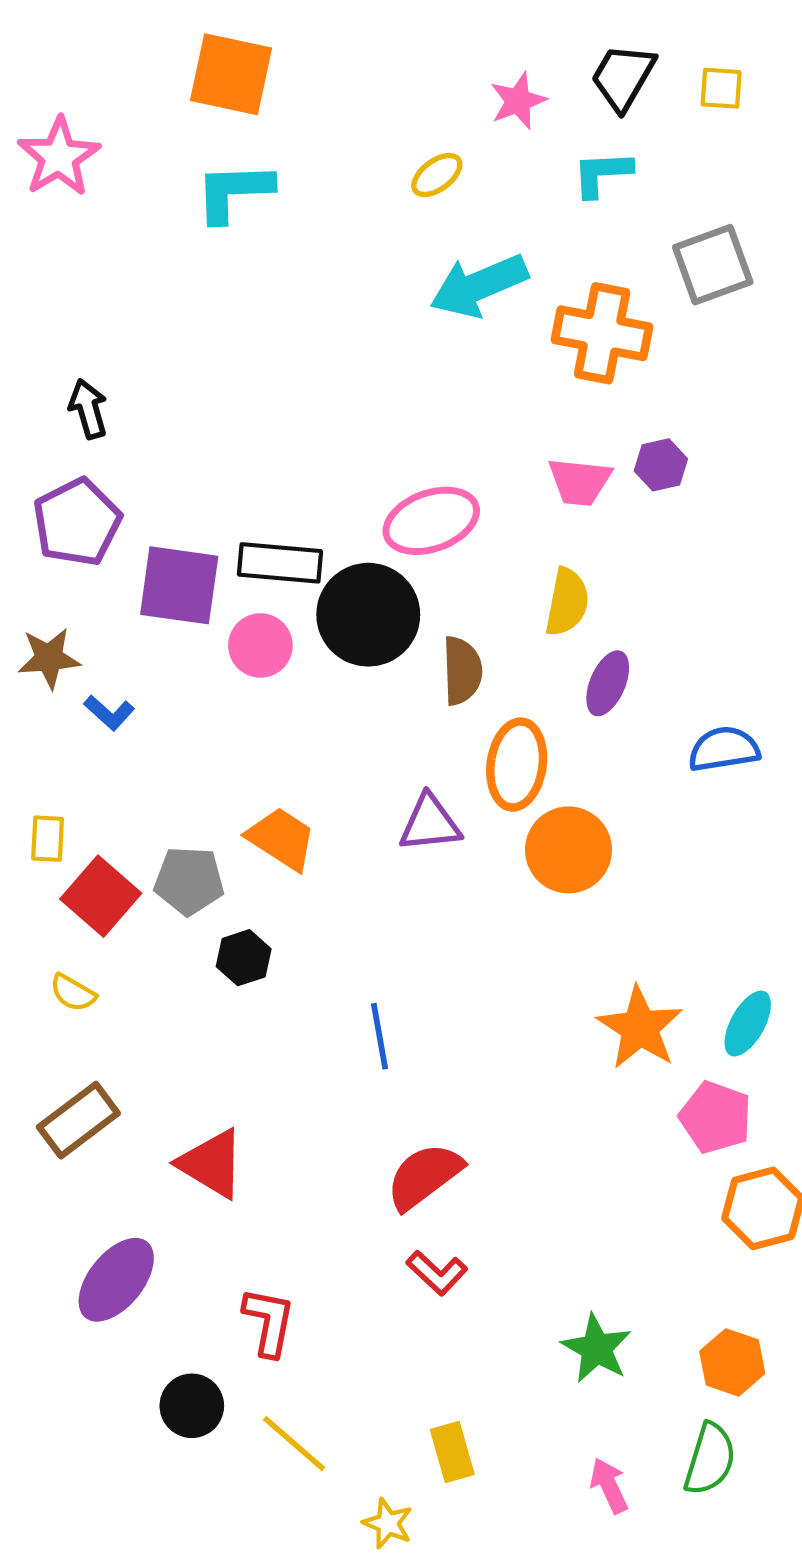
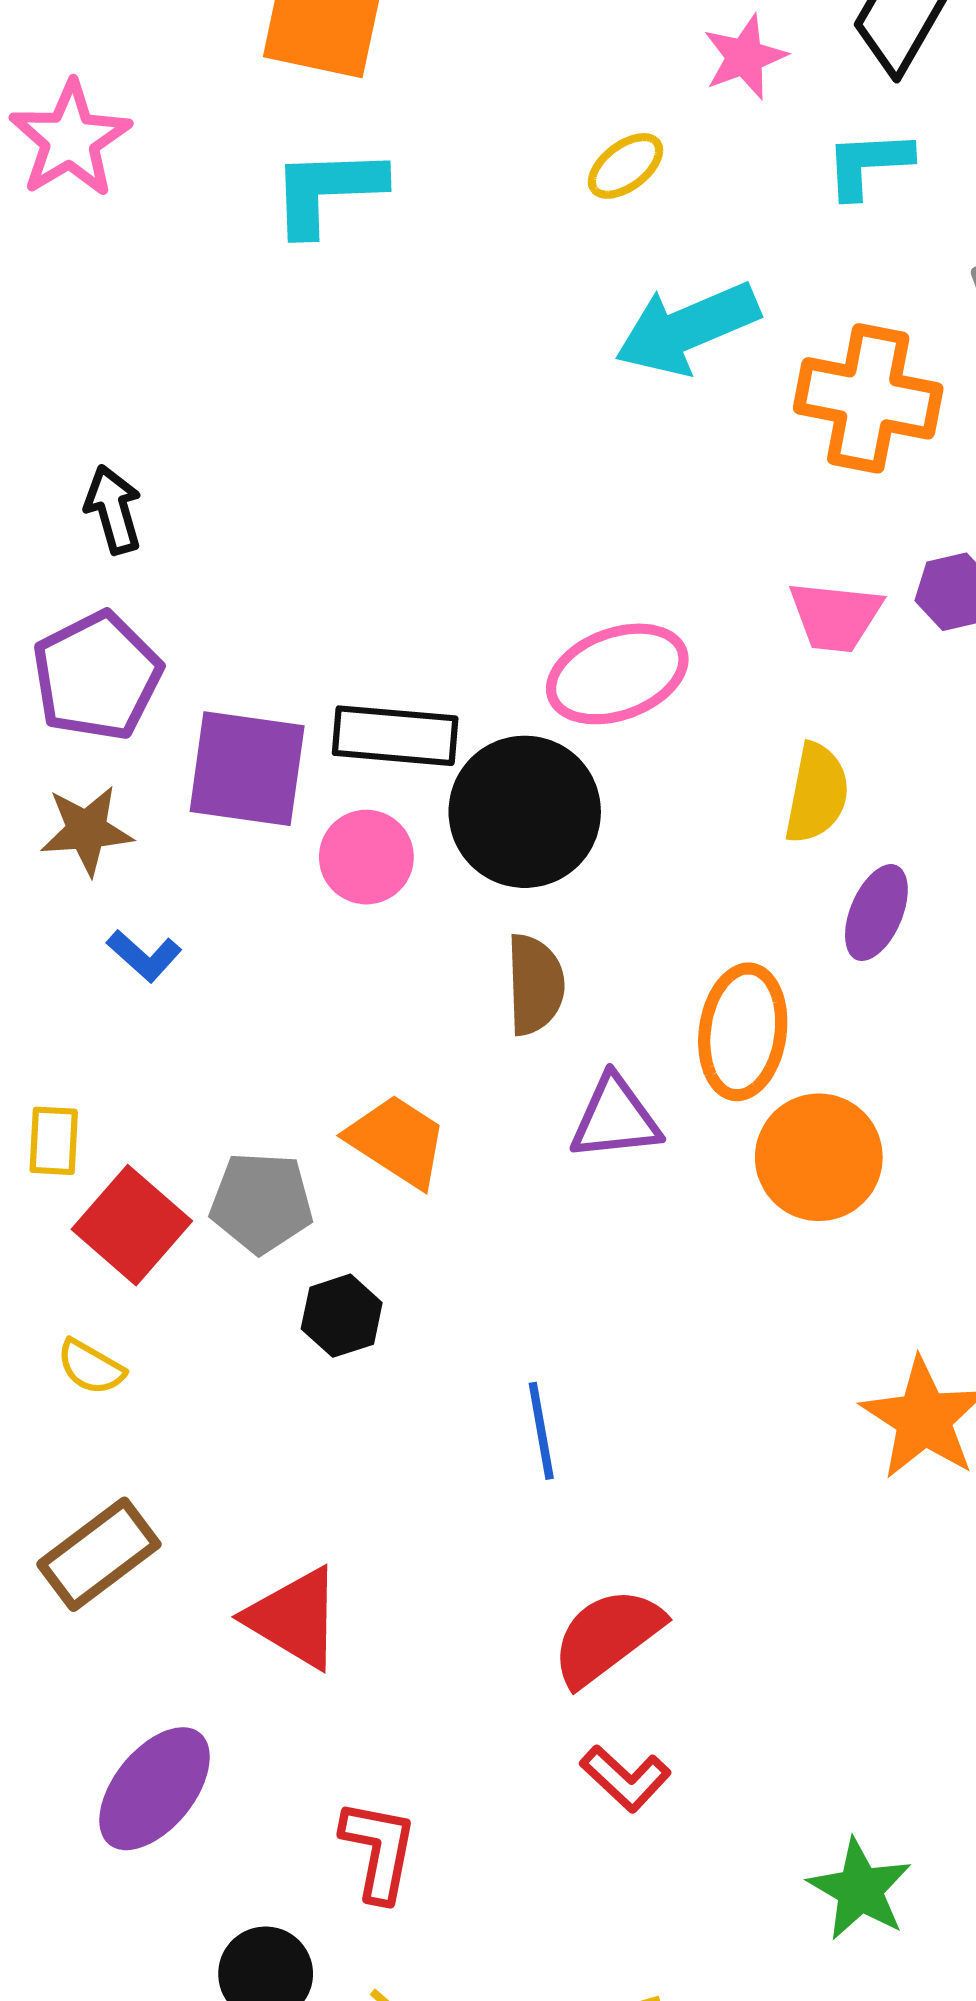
brown star: (49, 658) -> (87, 830), moved
brown semicircle: (462, 671) -> (535, 985), moved

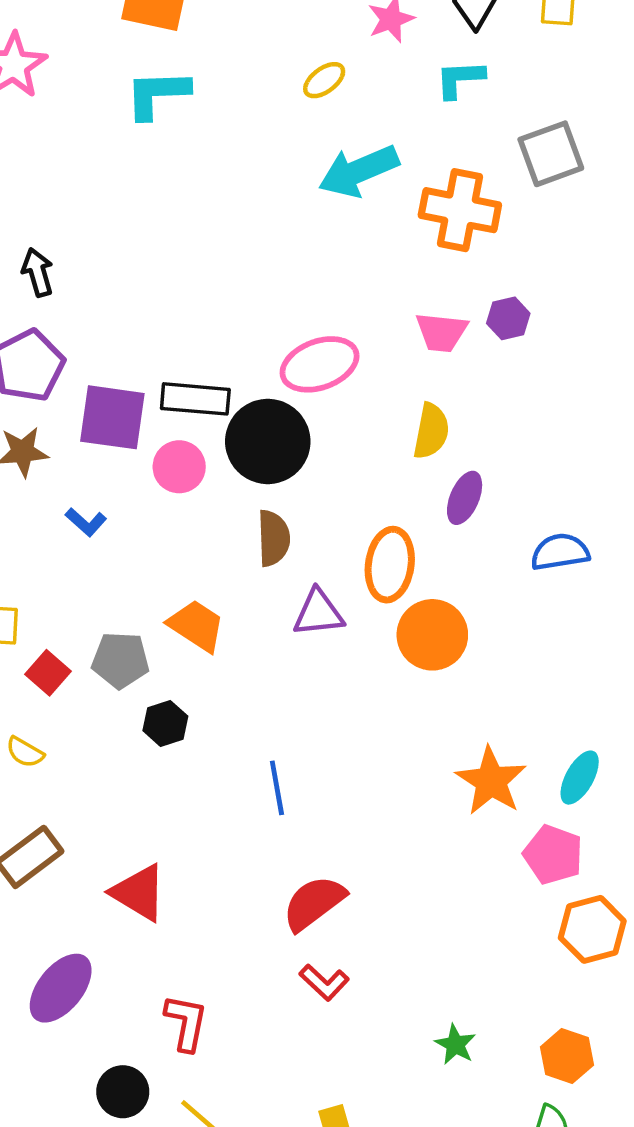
blue L-shape: (144, 956) -> (86, 522), moved
red square: (132, 1225) -> (48, 673), size x0.7
green star: (860, 1889) -> (455, 1044), size x0.7

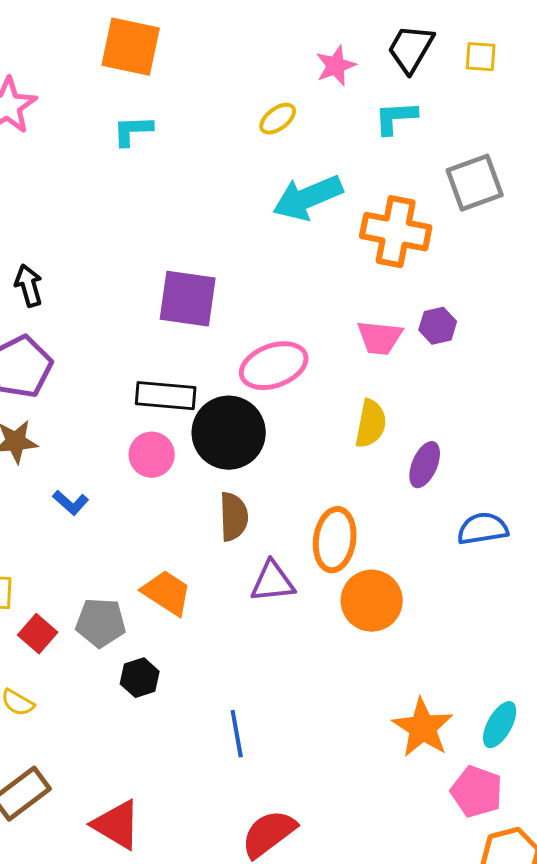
cyan L-shape: (157, 94) -> (133, 131), size x0.7
purple square: (112, 417) -> (188, 299), moved
purple ellipse: (465, 498) -> (425, 465), moved

